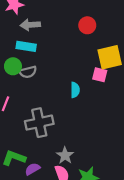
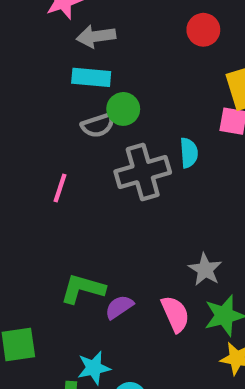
green circle: (13, 66) -> (123, 109), moved
gray cross: (39, 123) -> (143, 172), moved
gray star: (65, 155) -> (205, 269), moved

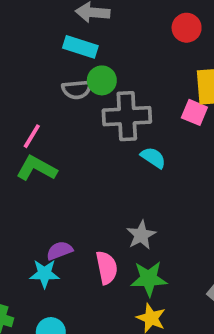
cyan semicircle: (189, 153) -> (153, 158), moved, turned -65
gray cross: (143, 172) -> (127, 116), moved
green L-shape: (83, 289) -> (37, 168), moved
cyan star: (94, 368) -> (44, 274), moved

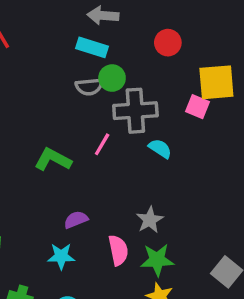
red circle: (187, 28) -> (168, 43), moved
pink line: (32, 136) -> (102, 144), moved
purple semicircle: (60, 251) -> (76, 220), moved

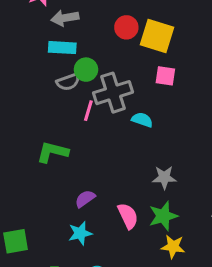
yellow square: (216, 82) -> (157, 36), moved, turned 36
pink line: (102, 144) -> (88, 111), moved
gray star: (150, 220) -> (164, 177), moved, turned -30

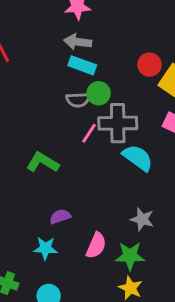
gray arrow: (65, 18) -> (78, 42), moved
cyan semicircle: (142, 120) -> (138, 158), size x1.5
pink semicircle: (128, 216) -> (96, 245), turned 32

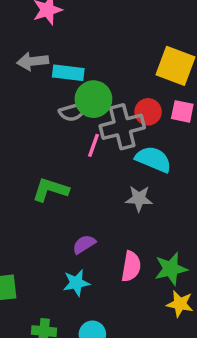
gray arrow: (78, 42) -> (33, 61), moved
red circle: (150, 65) -> (148, 112), moved
green circle: (99, 93) -> (93, 99), size x1.4
gray star: (142, 219) -> (139, 199), moved

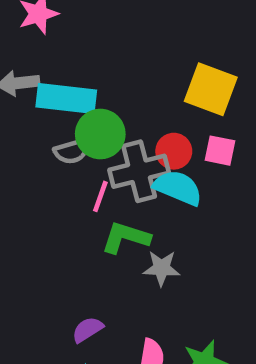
cyan rectangle: (68, 73) -> (66, 99), size x1.4
cyan semicircle: (153, 159) -> (178, 188), moved
green L-shape: (50, 190) -> (126, 237), moved

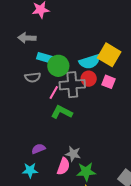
cyan rectangle: (66, 99) -> (46, 58), moved, size x0.7
gray semicircle: (72, 151) -> (33, 77), moved
cyan semicircle: (178, 188) -> (90, 62), moved, turned 130
gray star: (162, 268) -> (73, 154), moved

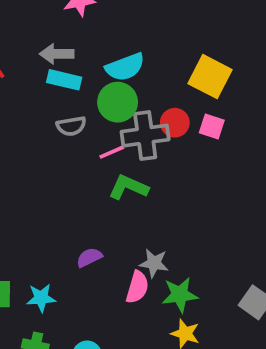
cyan rectangle: (46, 58) -> (64, 80), moved
cyan semicircle: (90, 62) -> (125, 67), moved
pink line: (54, 93) -> (112, 152), turned 40
cyan star: (30, 170) -> (41, 298), moved

